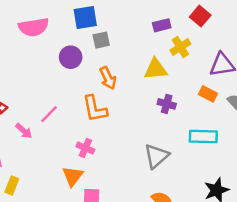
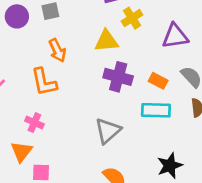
purple circle: (71, 57) -> (17, 16), moved
orange rectangle: (208, 94) -> (158, 81), moved
purple cross: (167, 104) -> (118, 77), size x1.5

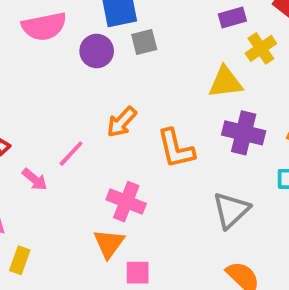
orange arrow: (57, 50) -> (122, 122), moved, turned 70
orange L-shape: (44, 82) -> (176, 149), moved
pink cross: (34, 123) -> (126, 202), size x1.4

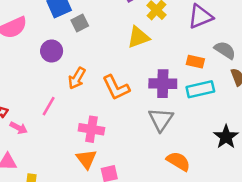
purple circle: (97, 51) -> (52, 51), moved
purple cross: (244, 133) -> (163, 84), moved
pink arrow: (35, 179) -> (19, 128), moved

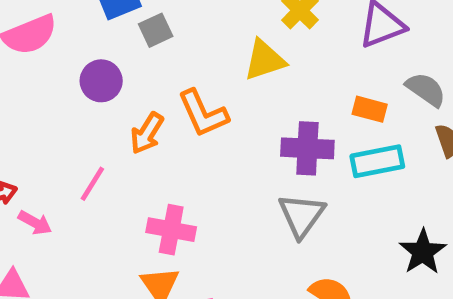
orange L-shape: (116, 88) -> (203, 113), moved

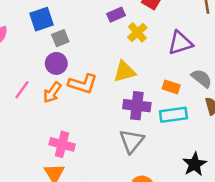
yellow triangle: (264, 60) -> (124, 71), moved
purple circle: (101, 81) -> (56, 63), moved
orange L-shape: (203, 113) -> (83, 84), turned -52
pink line: (92, 184) -> (22, 90), moved

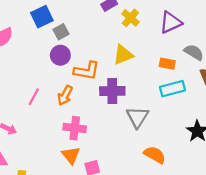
pink line: (22, 90) -> (34, 97), moved
orange arrow: (52, 92) -> (65, 95), moved
purple cross: (137, 106) -> (112, 91), moved

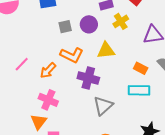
gray square: (61, 32) -> (65, 27), moved
purple circle: (60, 55) -> (89, 24), moved

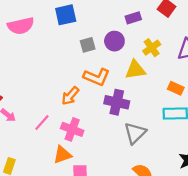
yellow cross: (121, 21) -> (152, 48), moved
pink line: (22, 64) -> (42, 123), moved
orange triangle: (39, 122) -> (62, 155), turned 36

